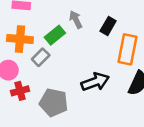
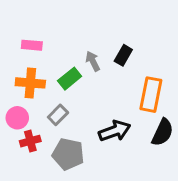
black rectangle: (108, 26) -> (123, 55), moved
gray rectangle: (41, 57) -> (58, 115), moved

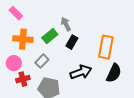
pink rectangle: (32, 45) -> (16, 13), moved, turned 40
black rectangle: (123, 55) -> (72, 42), moved

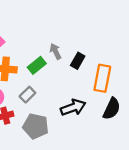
black rectangle: (72, 42) -> (78, 61), moved

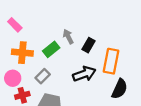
black arrow: (73, 107) -> (84, 74), moved

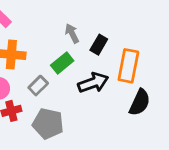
green rectangle: (51, 49) -> (62, 63), moved

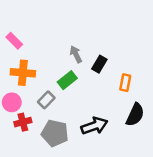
orange rectangle: (128, 66) -> (125, 83), size x0.6
black arrow: (93, 83) -> (94, 126), moved

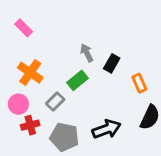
pink rectangle: (14, 41) -> (24, 28), moved
orange cross: (23, 73) -> (30, 73), turned 30
orange rectangle: (125, 83) -> (139, 83), turned -35

